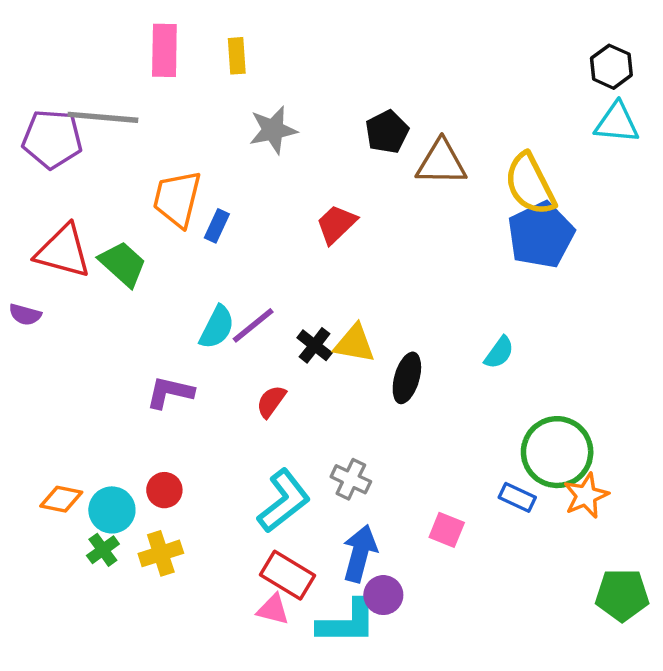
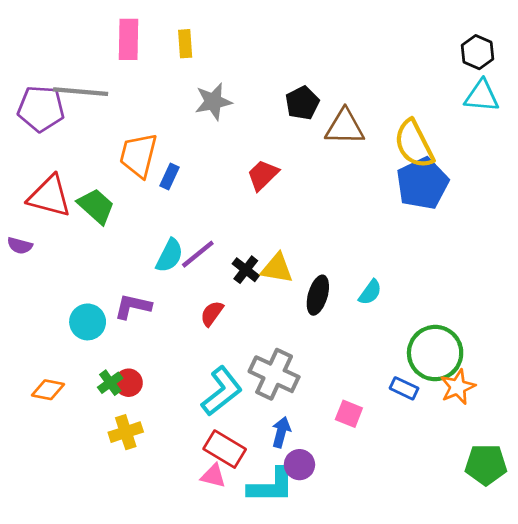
cyan semicircle: (499, 353) -> (370, 292), moved
gray cross: (351, 479) -> (274, 374), size x1.6
cyan circle: (112, 510) -> (88, 322), moved
green cross: (103, 550) -> (110, 383), moved
blue arrow: (360, 553) -> (281, 432), size x0.7

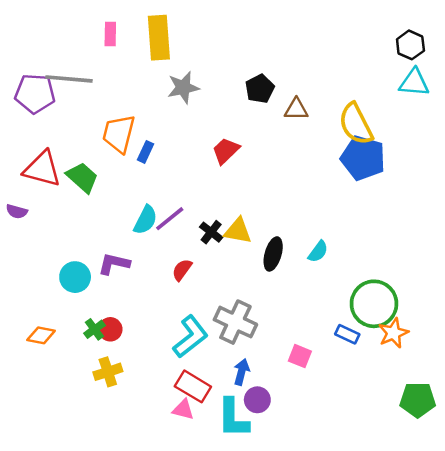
pink rectangle: (129, 39) -> (110, 34), size x0.7
yellow rectangle: (185, 44) -> (159, 38), size x1.8
brown triangle: (345, 127) -> (296, 109), size x0.7
blue pentagon: (422, 183) -> (363, 158), turned -30
cyan L-shape: (271, 486) -> (233, 418), turned 90

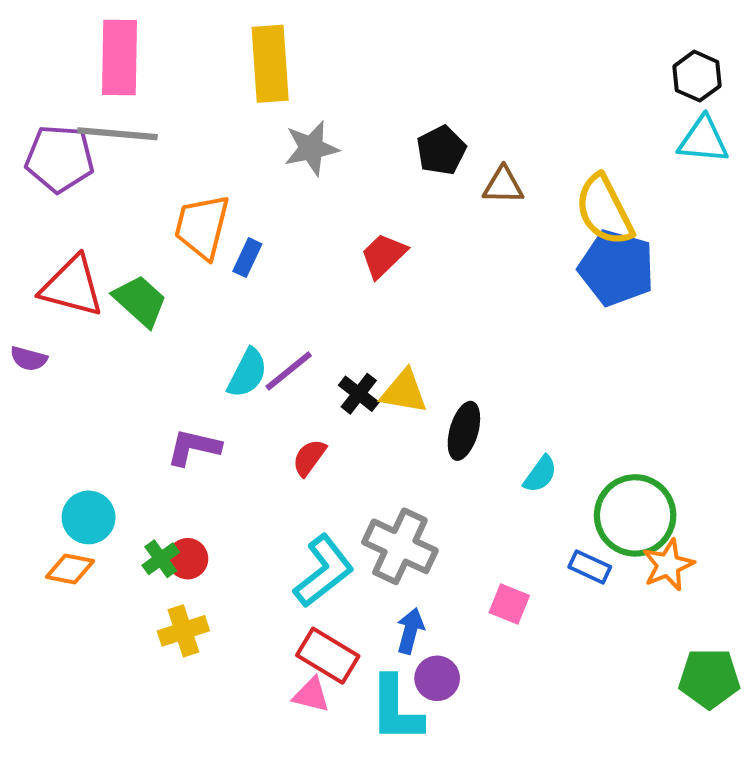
pink rectangle: (110, 34) -> (119, 58), moved, size x1.8
cyan semicircle: (318, 252) -> (540, 474), moved
cyan circle: (75, 277) -> (89, 517), moved

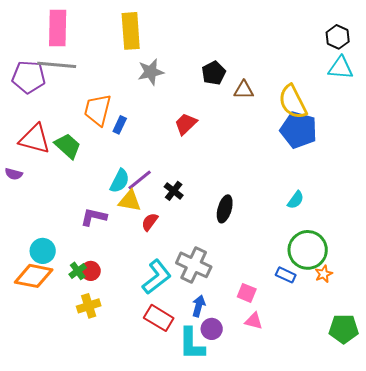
yellow triangle: (404, 392) -> (130, 201), moved
cyan semicircle: (540, 474) -> (296, 200), moved
orange star: (668, 565) -> (324, 274), size x0.7
orange diamond: (70, 569) -> (34, 276), size x1.6
pink triangle: (311, 695) -> (254, 321), moved

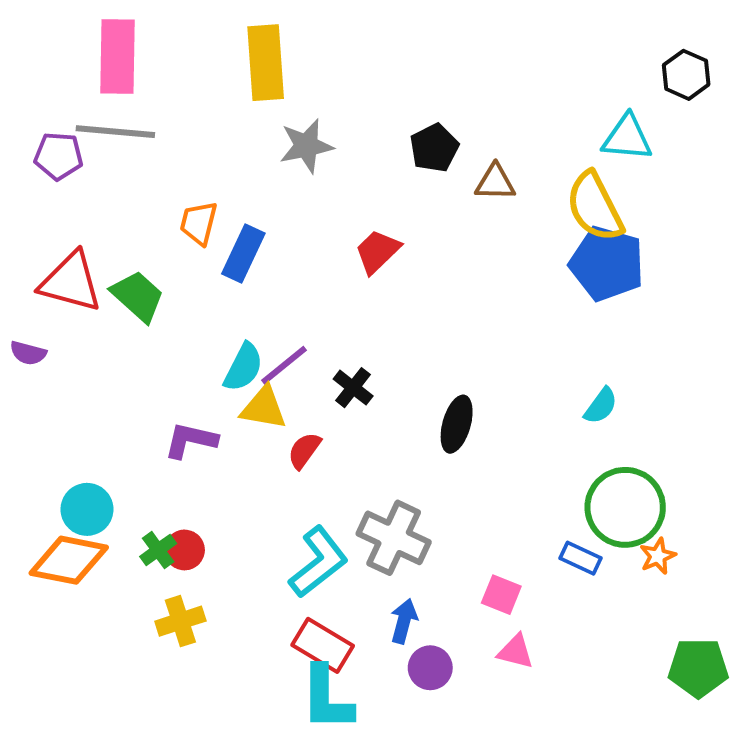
cyan triangle: (341, 68) -> (627, 138), moved
purple pentagon: (29, 77) -> (59, 156), size x0.7
orange trapezoid: (98, 110) -> (199, 223), size x0.7
blue rectangle: (120, 125) -> (243, 253), size x1.5
cyan L-shape: (192, 344) -> (327, 698), moved

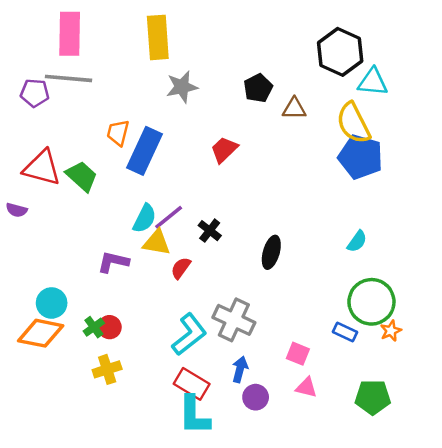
black hexagon: (686, 75) -> (340, 52), moved, size x1.6
blue rectangle: (243, 253) -> (145, 151), size x1.4
green pentagon: (698, 668) -> (373, 397), moved

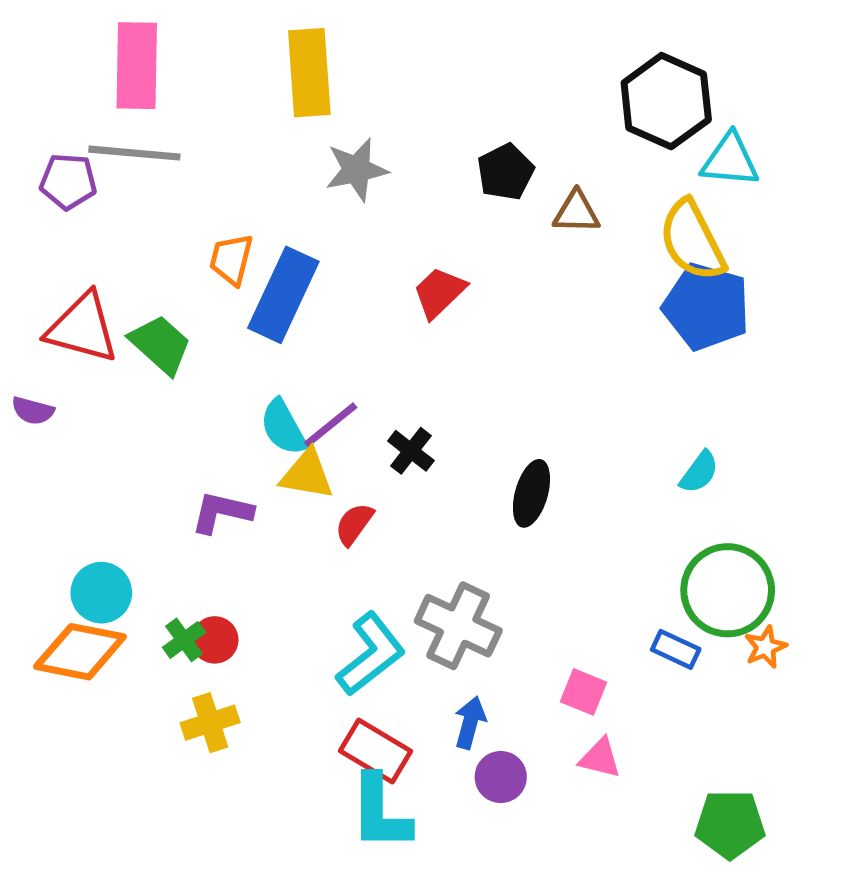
cyan semicircle: (145, 218) -> (283, 427), turned 124
green pentagon: (373, 397) -> (730, 824), moved

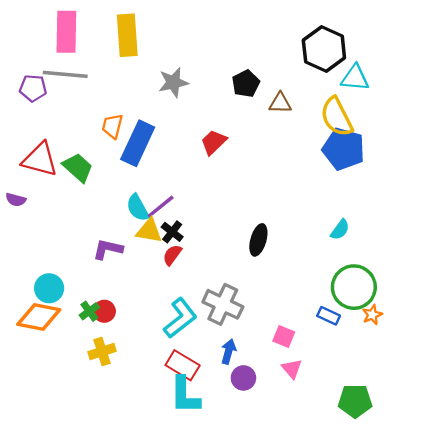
yellow rectangle: (309, 73) -> (127, 35), moved
black cross: (411, 451) -> (172, 232), moved
pink triangle: (600, 758) -> (292, 369), turned 35

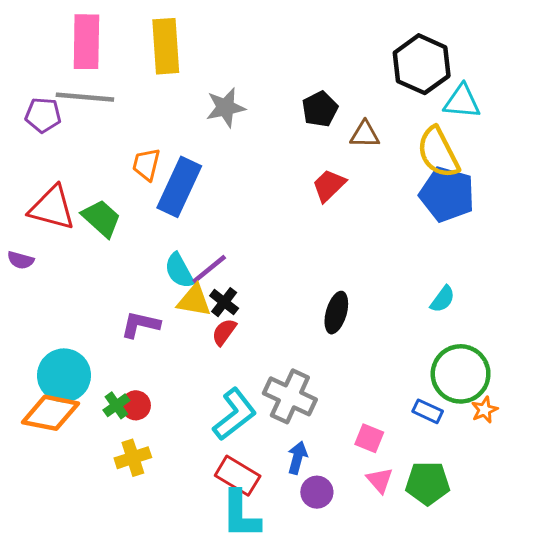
red trapezoid: (214, 142) -> (329, 185), moved
cyan circle: (49, 288) -> (64, 375), size x1.4
green pentagon: (355, 401) -> (428, 483), moved

